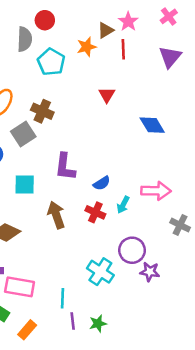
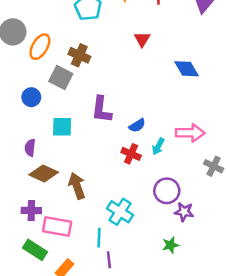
gray square: (23, 134) -> (61, 77), turned -30
brown arrow: (56, 215) -> (77, 186), moved
cyan cross: (100, 272) -> (120, 212), moved
green star: (98, 324) -> (170, 245), moved

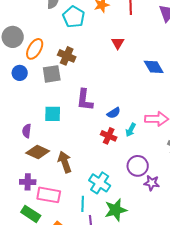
gray square: (61, 77) -> (52, 74), turned -36
blue circle: (31, 97) -> (20, 73), moved
green star: (170, 245) -> (116, 210), moved, size x1.6

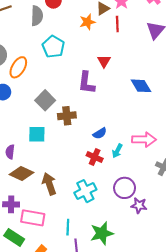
cyan pentagon: (74, 17) -> (53, 47), moved
brown cross: (67, 56) -> (67, 116), moved, turned -30
gray square: (52, 74) -> (45, 100), moved, turned -36
purple L-shape: (85, 100) -> (86, 83), moved
cyan cross: (100, 183) -> (85, 191), moved, turned 30

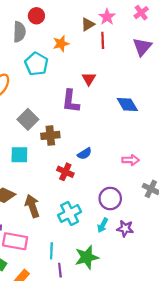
orange star: (87, 22) -> (61, 44), moved
pink arrow: (144, 139) -> (130, 160), size x0.7
cyan arrow: (117, 151) -> (103, 225), moved
red cross: (95, 157) -> (65, 172), moved
purple circle: (125, 188) -> (110, 199), moved

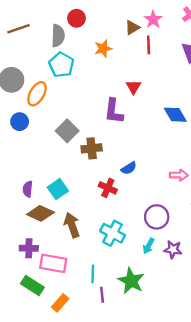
cyan pentagon: (36, 64) -> (61, 65), moved
cyan square: (19, 155) -> (58, 189), moved, turned -36
cyan cross: (70, 213) -> (113, 233), turned -35
green star: (87, 257) -> (131, 281), turned -30

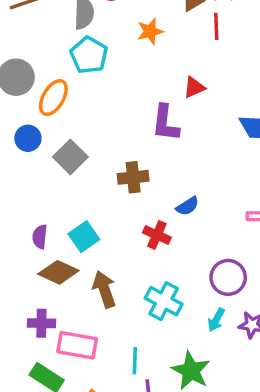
red triangle: (133, 87) -> (194, 87), turned 35
gray square: (67, 131) -> (70, 157), moved

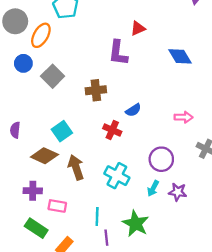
purple semicircle: (40, 237) -> (15, 130), moved
pink rectangle: (77, 345) -> (57, 206), size x0.7

